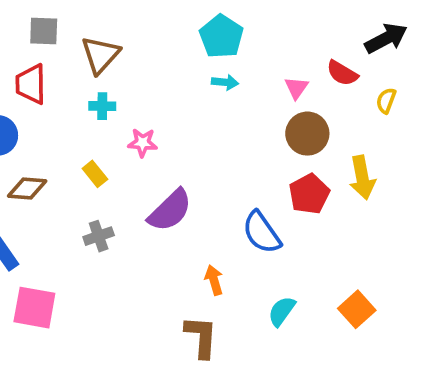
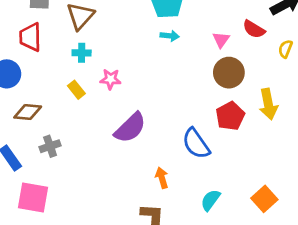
yellow rectangle: (95, 174) -> (76, 90), moved
gray cross: (99, 236) -> (50, 146), moved

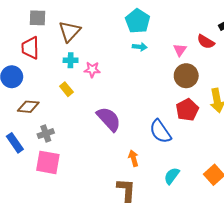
pink star: (111, 79) -> (92, 70), moved
purple semicircle: (130, 128) -> (109, 119), turned -88
pink square: (33, 197) -> (48, 162), moved

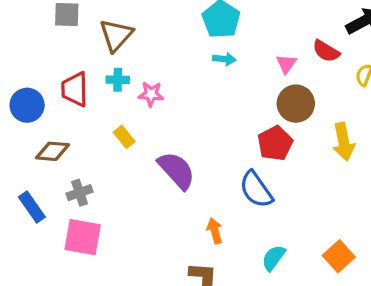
red trapezoid: (30, 48) -> (75, 89), moved
yellow rectangle: (66, 89) -> (124, 137), moved
red pentagon: (187, 110) -> (275, 143), moved

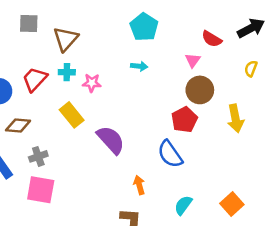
red semicircle: (326, 51) -> (212, 39), moved
cyan arrow: (224, 59) -> (139, 66), moved
red trapezoid: (75, 89) -> (35, 79), turned 44
yellow rectangle: (124, 137) -> (72, 115), size x1.5

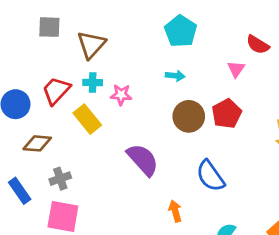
brown circle: (200, 90) -> (189, 116), moved
yellow rectangle: (72, 115) -> (87, 119), moved
red pentagon: (184, 120) -> (227, 114), moved

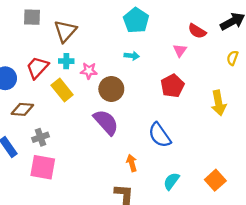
brown circle: (189, 116) -> (111, 89), moved

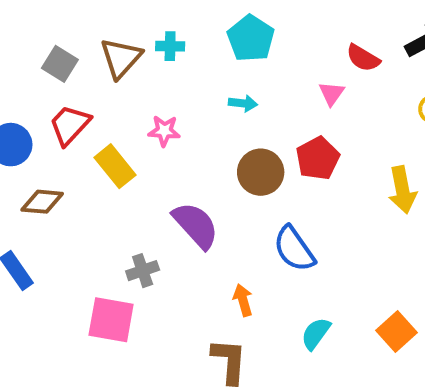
gray square: (32, 17) -> (60, 64), moved, turned 30
cyan cross: (66, 61) -> (170, 46), moved
brown circle: (111, 89) -> (261, 172), moved
gray cross: (41, 137) -> (143, 271), moved
pink square: (43, 167) -> (111, 320), moved

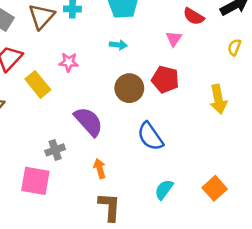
red pentagon: (318, 158) -> (165, 79), turned -30
orange arrow: (243, 300) -> (100, 169), moved

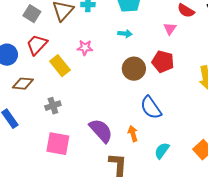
purple semicircle: (89, 122) -> (101, 131), moved
gray cross: (55, 150) -> (53, 106), moved
orange arrow: (100, 169) -> (133, 134), moved

